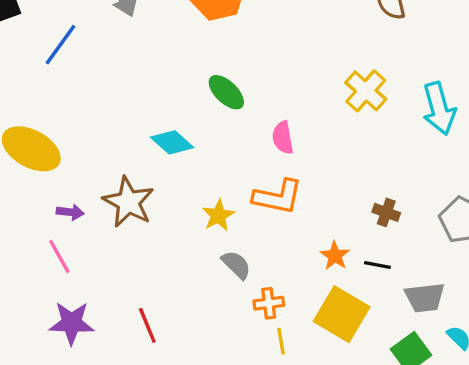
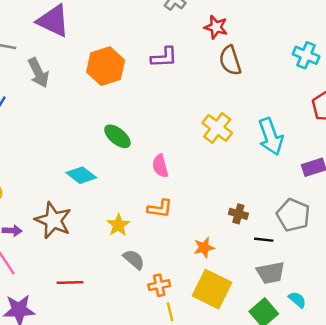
orange L-shape: (278, 197) -> (160, 209), size x0.7
orange star: (335, 256) -> (204, 248), turned 30
black line: (377, 265) -> (264, 240), moved
red line: (147, 325) -> (70, 283), moved, turned -65

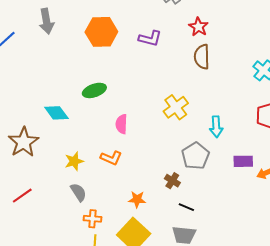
green ellipse: (117, 136) -> (94, 90), turned -75
cyan arrow: (271, 137) -> (216, 127), size x0.7
gray pentagon: (293, 215) -> (195, 156), moved
red line: (70, 283) -> (22, 196), turned -50

